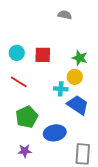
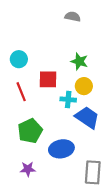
red square: (43, 55) -> (48, 79), moved
green star: (80, 58) -> (79, 61), moved
red line: (19, 82) -> (21, 92), turned 36

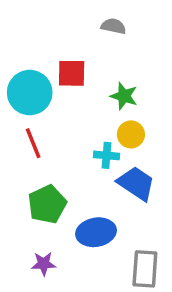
cyan circle: (19, 59) -> (30, 93), size x1.6
red square: (48, 79) -> (72, 73), moved

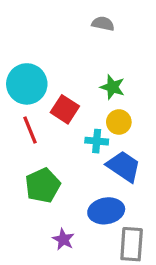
red square: (72, 73) -> (65, 109), moved, turned 32
blue ellipse: (96, 232) -> (106, 211), moved
purple star: (44, 264) -> (63, 239), moved, turned 30

